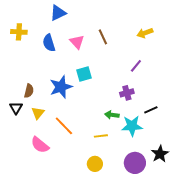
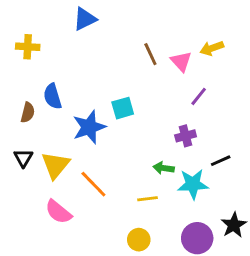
pink triangle: (77, 42) -> (181, 61), moved
blue semicircle: (49, 43) -> (53, 96), moved
brown semicircle: (29, 91) -> (28, 112), moved
yellow triangle: (38, 113) -> (55, 165), size x1.5

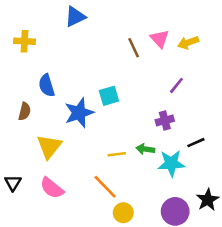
pink triangle: (181, 61) -> (160, 39), moved
brown semicircle: (28, 112) -> (25, 111), moved
black triangle: (23, 158) -> (13, 183), moved
orange line: (93, 184) -> (105, 187), moved
yellow line: (148, 199) -> (117, 154), moved

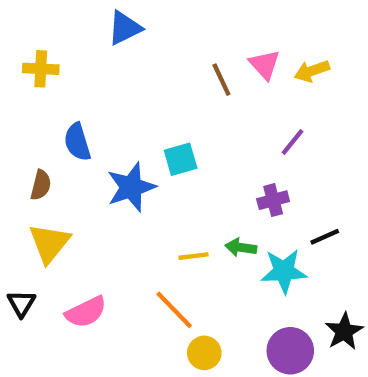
yellow triangle: (49, 146) -> (49, 243), moved
pink semicircle: (52, 188) -> (86, 312), turned -65

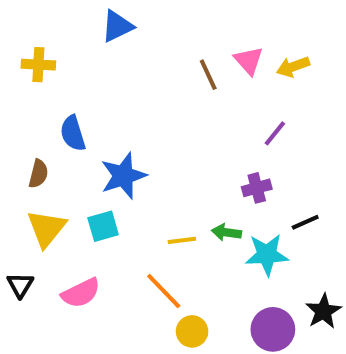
cyan square: (181, 159) -> (103, 226), moved

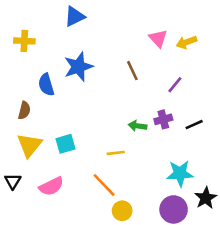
brown line: (208, 75) -> (132, 71), moved
blue star: (123, 176) -> (78, 67), moved
black line: (305, 222) -> (194, 125), moved
green arrow: (226, 232) -> (138, 126), moved
cyan star: (267, 255) -> (180, 173), moved

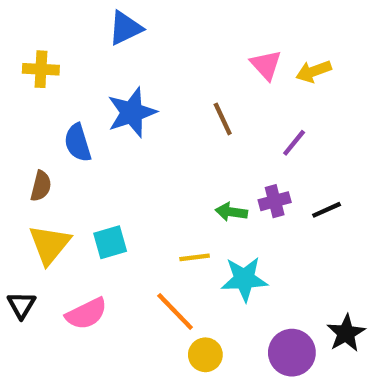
cyan star: (180, 173) -> (244, 279), moved

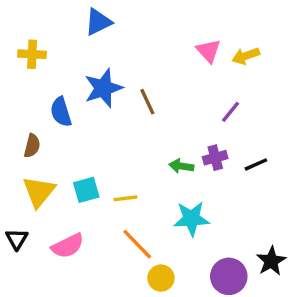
brown line: (223, 119) -> (147, 102), moved
yellow line: (195, 257) -> (125, 198), moved

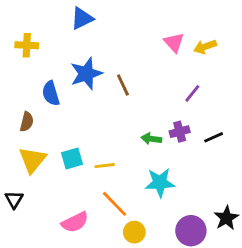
pink semicircle: (68, 246) -> (75, 222), moved

